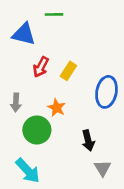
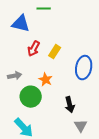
gray arrow: (16, 102) -> (15, 76), turned -104

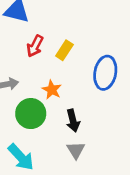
black arrow: (70, 105) -> (73, 121), moved
gray triangle: (81, 126) -> (76, 150), moved

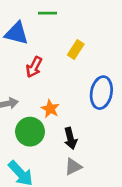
yellow rectangle: (64, 50) -> (76, 49), moved
gray triangle: (76, 150) -> (73, 167), turned 36

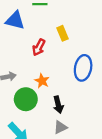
yellow rectangle: (76, 49) -> (63, 33), turned -56
red arrow: (34, 67) -> (39, 47), moved

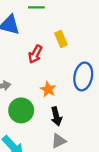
orange star: (42, 81) -> (48, 89), moved

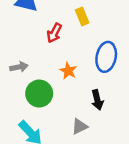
black arrow: (56, 116) -> (97, 100), moved

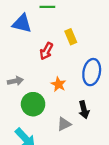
gray triangle: (80, 126) -> (64, 124), moved

